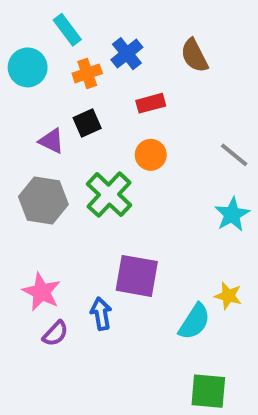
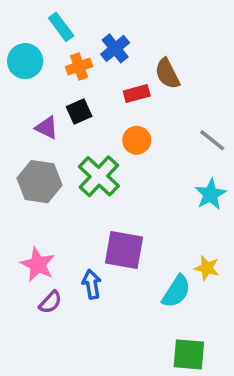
brown semicircle: (194, 56) -> (167, 74), moved

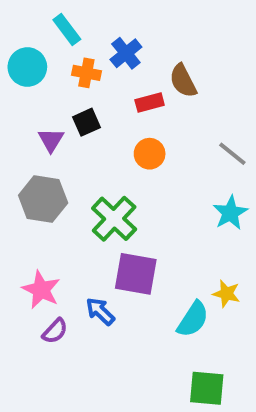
orange cross: (79, 66) -> (86, 73), turned 30
purple triangle: (47, 128) -> (51, 140), turned 35
green cross: (99, 176) -> (114, 219), moved
blue arrow: (92, 284) -> (100, 311), turned -36

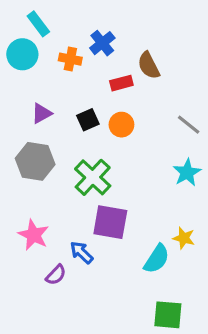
cyan rectangle: (67, 30) -> (38, 24), moved
black square: (86, 122) -> (88, 120), moved
purple triangle: (51, 140) -> (42, 113), turned 30
purple semicircle: (55, 331) -> (56, 275), moved

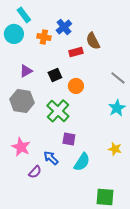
orange circle: (121, 125) -> (76, 86), moved
purple square: (110, 222) -> (69, 139), size x0.6
cyan semicircle: (157, 259) -> (82, 162), moved

